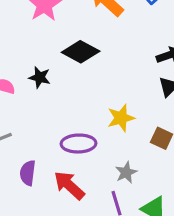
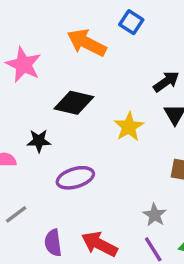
yellow star: (121, 118) -> (129, 127), moved
purple ellipse: (78, 144) -> (75, 178), moved

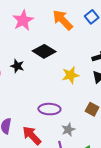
purple ellipse: (75, 178) -> (49, 109), moved

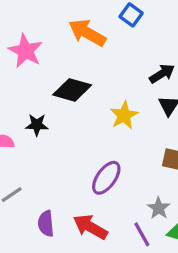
purple ellipse: (49, 109) -> (106, 178), turned -40
gray star: (68, 130) -> (159, 208), moved

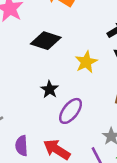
black star: (37, 125) -> (50, 89), moved, turned 30

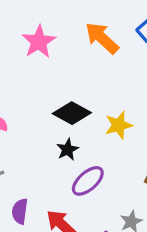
black diamond: (46, 41) -> (72, 113), moved

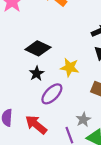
yellow star: (119, 125) -> (70, 68), moved, turned 30

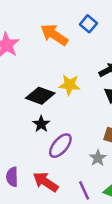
yellow star: (70, 68) -> (69, 85), moved
gray star: (83, 120) -> (98, 158), moved

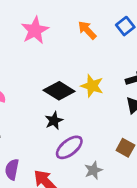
orange arrow: (54, 35) -> (87, 30), size x0.7
gray star: (98, 158) -> (93, 170), moved

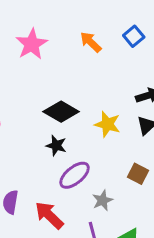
yellow star: (92, 86) -> (107, 124), moved
black star: (54, 121) -> (56, 145), turned -30

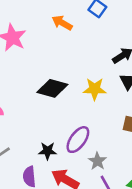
black star: (56, 145) -> (48, 151), moved
gray star: (103, 200) -> (97, 161), moved

